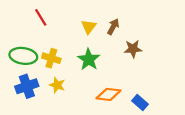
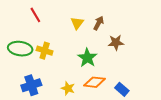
green star: (89, 59) -> (87, 58), moved
yellow star: (57, 85) -> (68, 88), moved
blue cross: (27, 86) -> (31, 85), moved

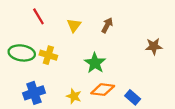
yellow triangle: (77, 23) -> (74, 25), moved
brown star: (116, 42) -> (154, 46), moved

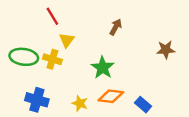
red line: (38, 16) -> (52, 16), moved
yellow triangle: (74, 25) -> (67, 40), moved
blue cross: (34, 93) -> (37, 100), turned 35

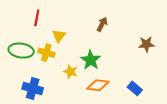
red line: (52, 16) -> (37, 18), moved, turned 42
yellow star: (80, 103) -> (71, 72), moved
blue rectangle: (143, 105) -> (135, 88), moved

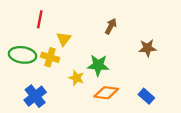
brown star: (146, 44) -> (147, 48), moved
green star: (91, 60) -> (98, 65), turned -30
blue cross: (33, 88) -> (35, 96), turned 36

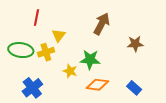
brown arrow: (111, 26) -> (102, 24), size x1.5
yellow cross: (50, 57) -> (46, 52), turned -35

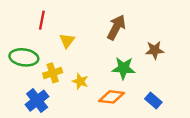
yellow cross: (46, 52) -> (53, 73), moved
green star: (90, 59) -> (123, 68), moved

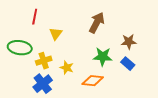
blue cross: (37, 101) -> (43, 84), moved
blue rectangle: (153, 101) -> (128, 64), moved

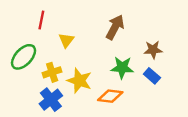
green ellipse: (20, 48) -> (24, 57), turned -55
yellow star: (67, 68) -> (79, 81), size x1.5

